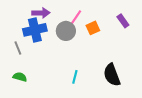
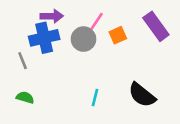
purple rectangle: (123, 21) -> (156, 26), size x1.6
black semicircle: (112, 75) -> (142, 95), turned -30

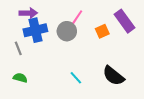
purple arrow: (52, 16) -> (28, 13), moved
orange square: (118, 35) -> (102, 31), moved
cyan line: (95, 97) -> (76, 78), turned -56

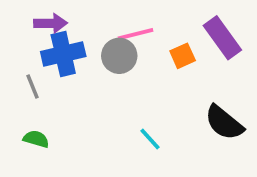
pink line: (76, 19) -> (136, 34), turned 42
black semicircle: (113, 76) -> (224, 123), moved
cyan line: (76, 78) -> (150, 139), moved

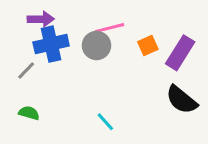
purple rectangle: (222, 38) -> (180, 53), moved, turned 68
gray line: (32, 87) -> (26, 70), turned 66
cyan line: (150, 139) -> (105, 122), moved

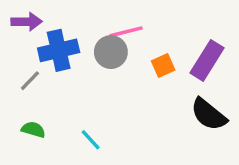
purple arrow: (41, 19) -> (27, 22), moved
orange square: (148, 45) -> (163, 66), moved
cyan line: (105, 122) -> (91, 140), moved

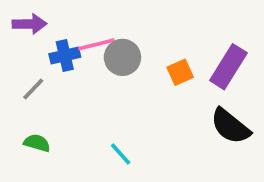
pink line: (126, 32) -> (96, 44), moved
blue cross: (59, 50) -> (65, 56), size x0.7
cyan line: (91, 140) -> (121, 154), moved

